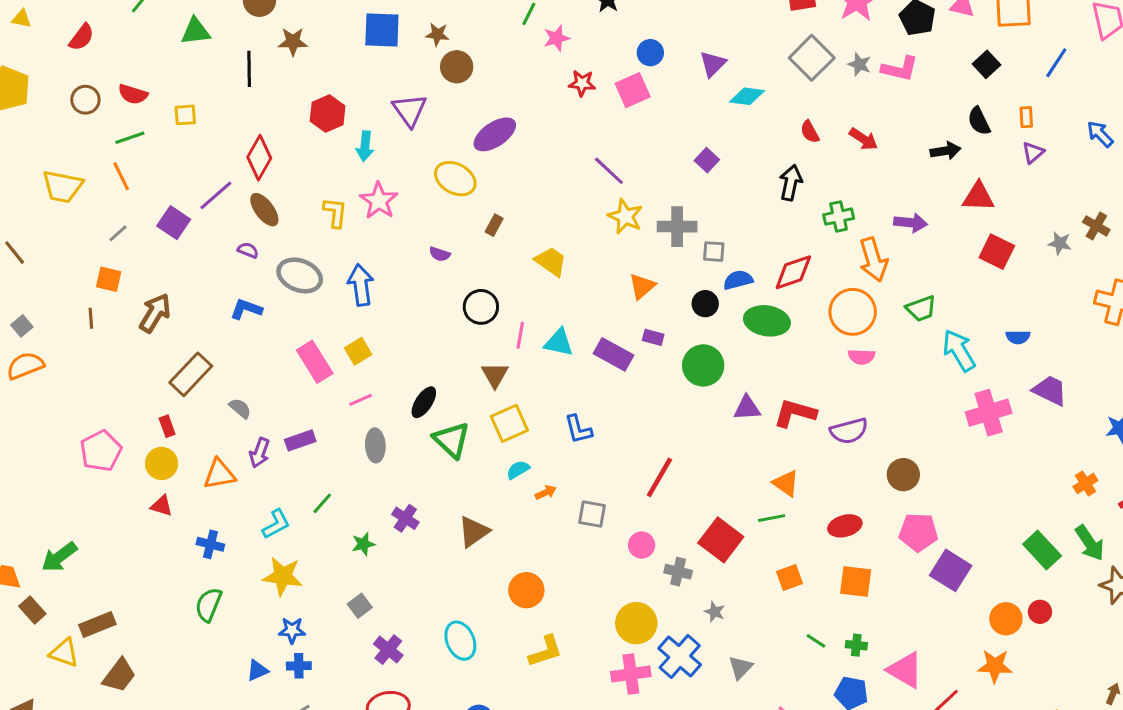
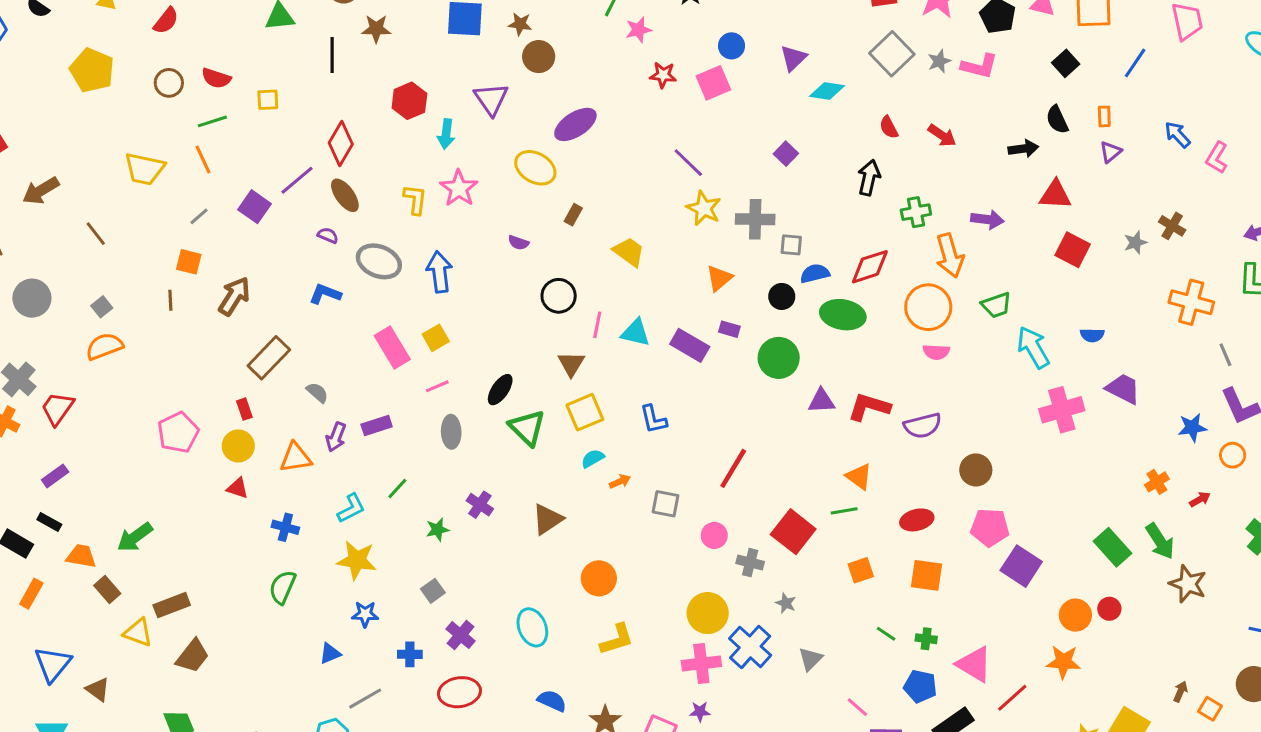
gray star: (859, 64) -> (939, 61), turned 30
gray star: (1060, 243) -> (1135, 242), turned -30
blue cross: (299, 666) -> (410, 654), moved

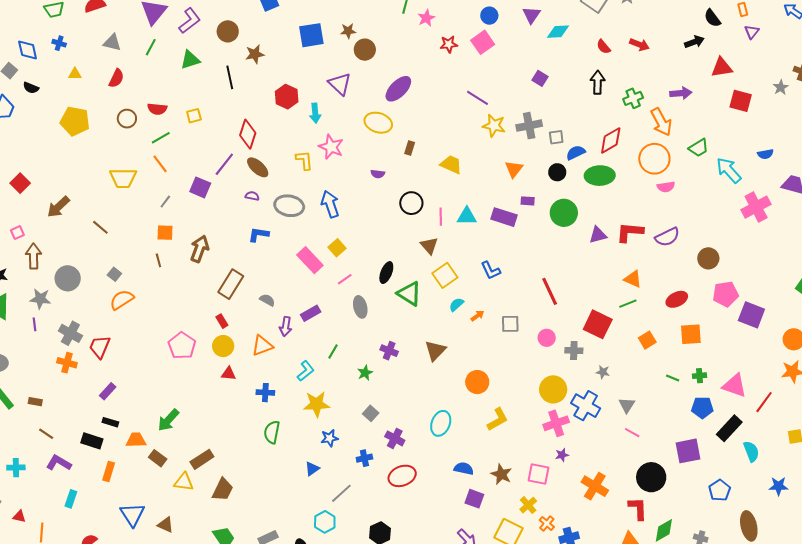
red line: (733, 468) -> (550, 291), turned -44
cyan ellipse: (532, 627) -> (441, 423), turned 55
pink line: (857, 707) -> (632, 433), moved

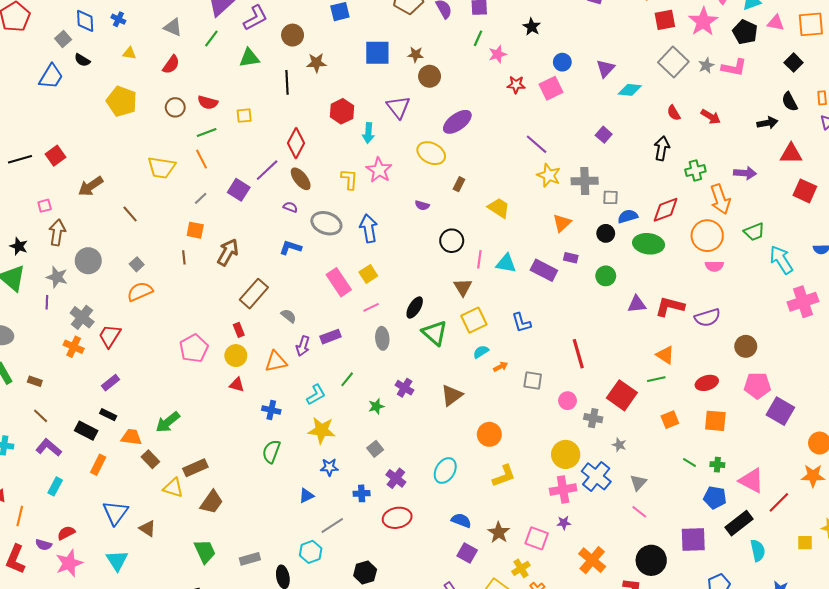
green circle: (564, 213) -> (606, 276), size x0.7

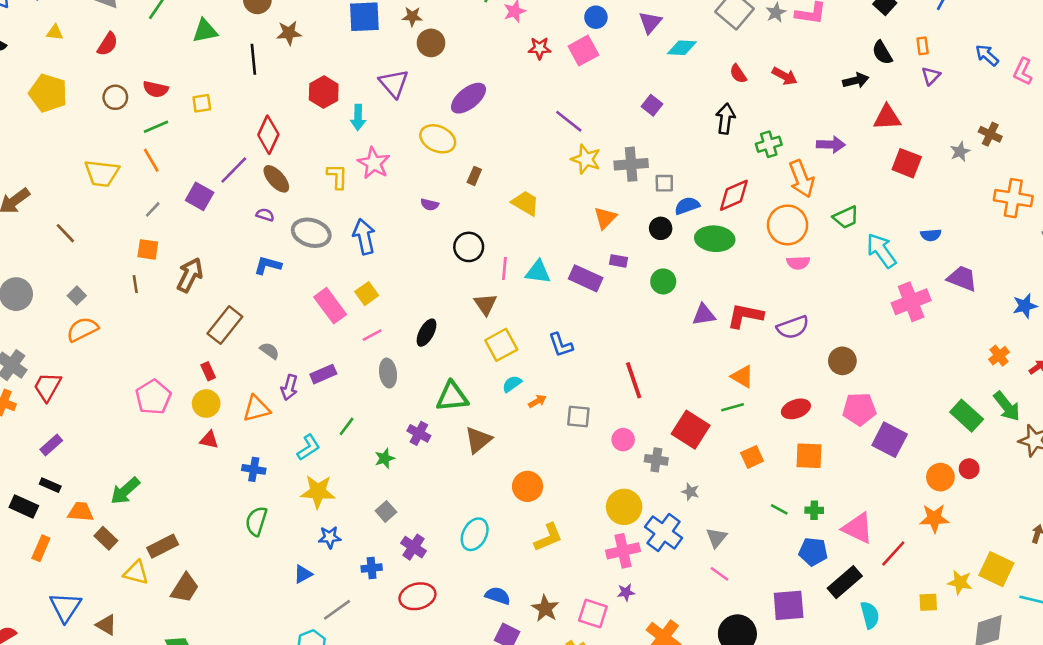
green triangle: (435, 333) -> (452, 397), moved, turned -44

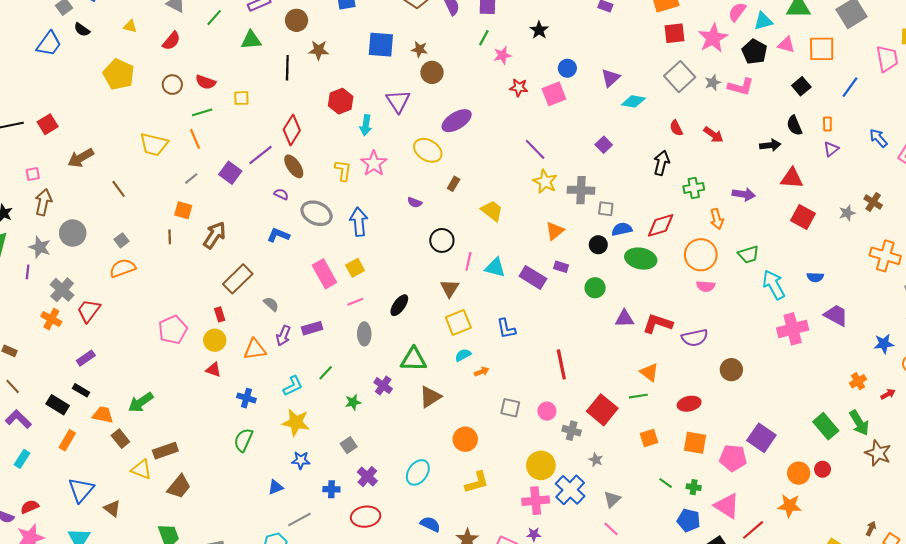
orange arrow: (802, 179) -> (717, 219), size x0.7
pink pentagon: (859, 409) -> (733, 458), moved
gray square: (578, 417) -> (510, 408), moved

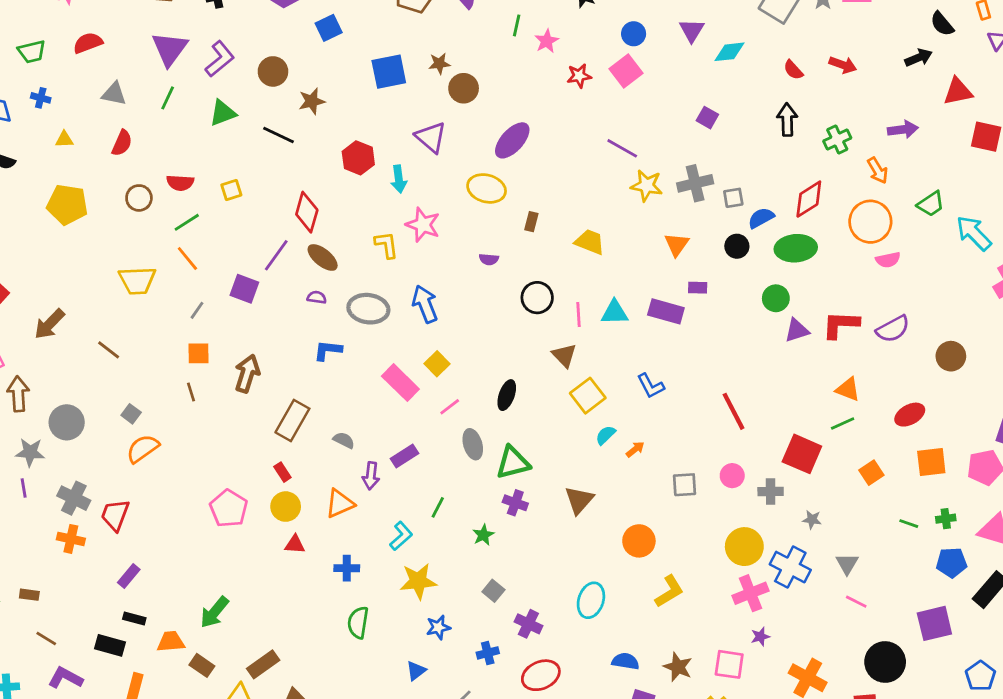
black line: (287, 68) -> (279, 135), turned -50
green circle: (595, 288) -> (776, 298), moved
green triangle: (414, 359) -> (513, 463), moved

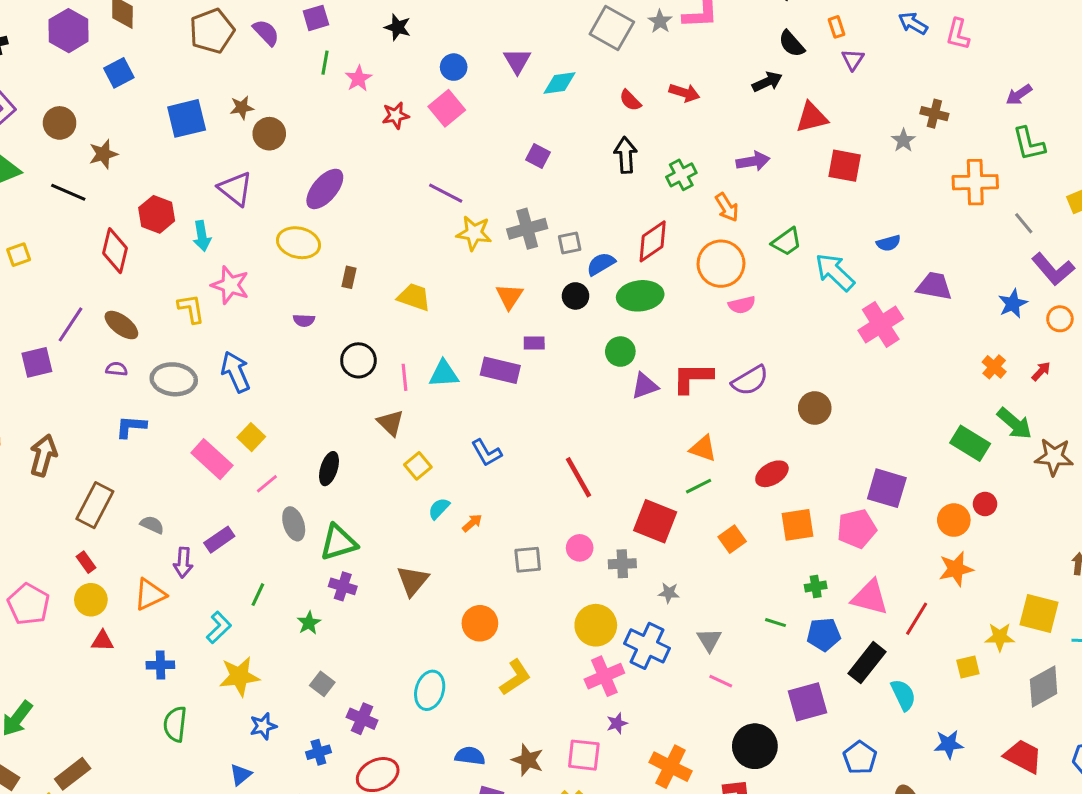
red diamond: (307, 212) -> (115, 251), moved
purple square: (244, 289) -> (37, 362), turned -32
yellow square: (588, 396) -> (418, 466), size x0.7
green line: (909, 524) -> (776, 623), moved

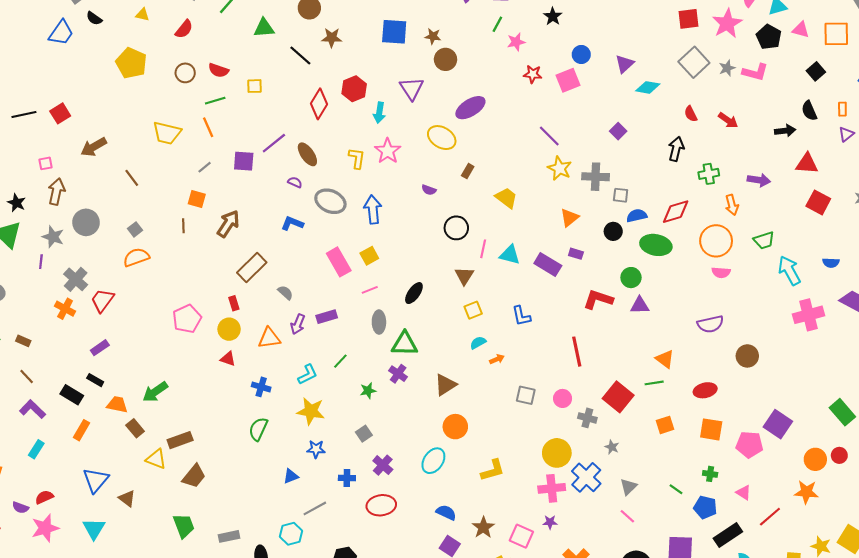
red L-shape: (693, 378) -> (598, 299), moved
pink triangle: (870, 597) -> (744, 493), size x0.6
orange circle: (480, 623) -> (455, 427), moved

